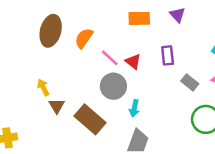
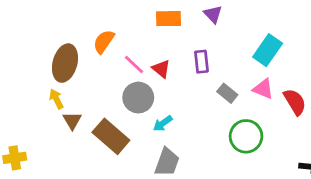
brown ellipse: (51, 31) -> (65, 63), moved
cyan arrow: (134, 108) -> (163, 123), turned 42

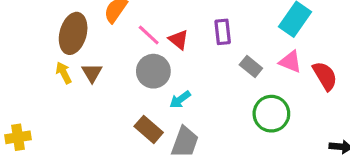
brown triangle: (72, 121) -> (92, 73), moved
brown rectangle: (111, 136) -> (149, 129), moved, size x0.7

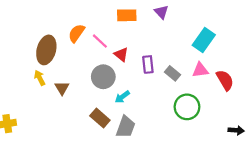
purple rectangle: (223, 32) -> (148, 64), moved
pink line: (149, 35) -> (100, 41), moved
pink triangle: (290, 62) -> (200, 70), turned -30
brown triangle: (92, 73) -> (62, 88), moved

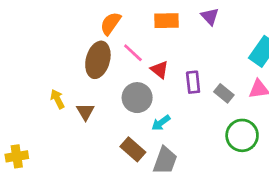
orange semicircle: (76, 33) -> (111, 23), moved
brown ellipse: (46, 50) -> (98, 60), moved

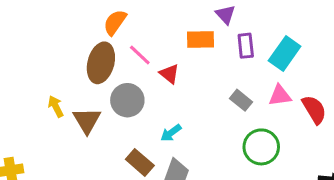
orange rectangle: (166, 21) -> (201, 39), moved
purple rectangle: (193, 82) -> (246, 46), moved
gray circle: (137, 98) -> (127, 100), moved
brown triangle: (85, 112) -> (87, 120), size x1.4

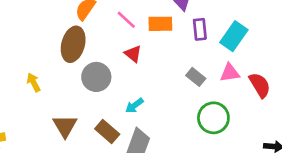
pink line: (140, 55) -> (126, 20), moved
brown triangle: (87, 120) -> (65, 126), moved

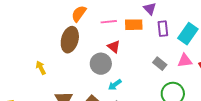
pink line: (126, 20) -> (109, 22), turned -49
gray circle: (96, 77) -> (101, 64), moved

